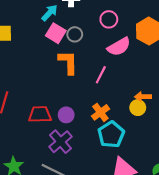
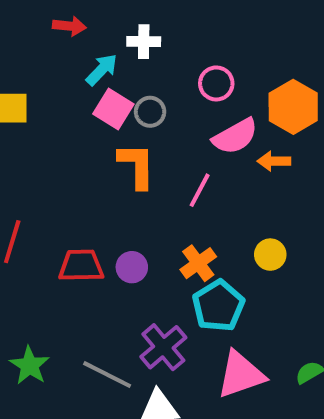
orange arrow: (143, 97) -> (274, 161), moved
purple cross: (60, 142) -> (163, 347), moved

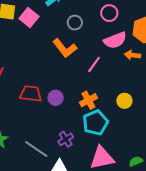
pink square: (113, 109) -> (29, 18), moved
orange L-shape: (137, 166) -> (65, 48), turned 135
purple cross: (163, 347) -> (66, 139), size x0.7

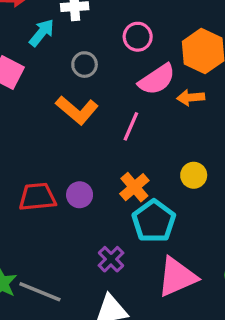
gray line: (36, 149) -> (40, 292), moved

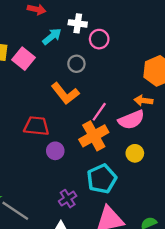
pink circle: (138, 37) -> (99, 39), moved
pink semicircle: (157, 79) -> (131, 120), moved
orange cross: (134, 187) -> (94, 136), moved, size x1.4
red trapezoid: (37, 197) -> (36, 126), moved

